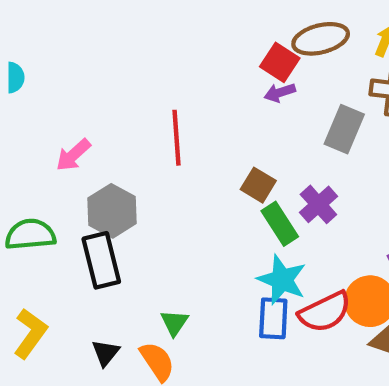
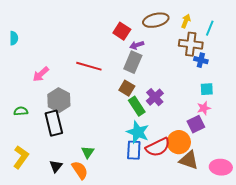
red square: (280, 62) -> (122, 31), moved
gray rectangle: (344, 129) -> (133, 62), moved
red line: (177, 138) -> (89, 66), turned -70
green semicircle: (30, 235) -> (21, 111), size x0.6

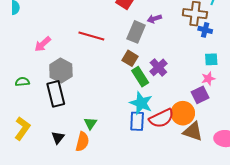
purple arrow: (137, 45) -> (154, 19), moved
orange semicircle: (80, 170) -> (82, 142), turned 48

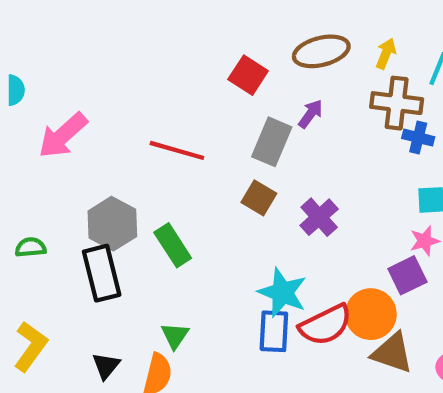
purple arrow: (154, 19) -> (311, 114), turned 144
pink arrow: (43, 44) -> (63, 135), moved, size x1.4
green rectangle: (140, 77) -> (173, 245), moved

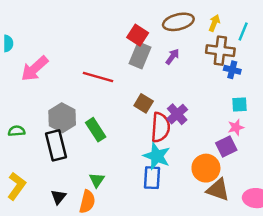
gray rectangle: (272, 142) -> (140, 55), moved
red semicircle: (326, 325) -> (160, 127), moved, turned -60

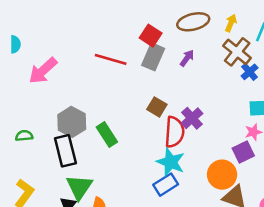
brown cross: (220, 51) -> (237, 52), turned 32
blue cross: (232, 70) -> (250, 72), turned 35
red line: (98, 77) -> (111, 59), moved
blue rectangle: (152, 178) -> (166, 185), turned 55
green triangle: (97, 180) -> (79, 187), moved, size x1.6

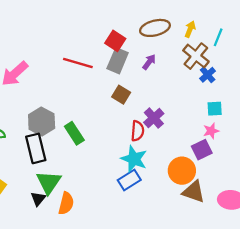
brown square: (157, 107) -> (121, 95), moved
red semicircle: (174, 132) -> (137, 131), size x0.7

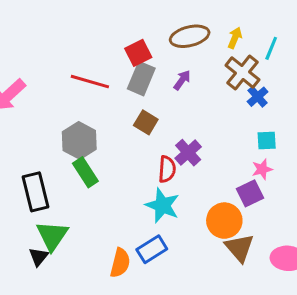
red square: (115, 41) -> (138, 53), turned 30
gray hexagon: (42, 122) -> (79, 140), moved
blue rectangle: (129, 180) -> (152, 249), moved
brown triangle: (194, 192) -> (239, 248), turned 30
orange semicircle: (66, 203) -> (120, 263), moved

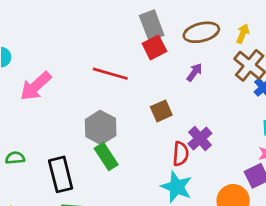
gray rectangle: (141, 79) -> (152, 25), moved, turned -44
brown square: (146, 122) -> (161, 111), turned 35

